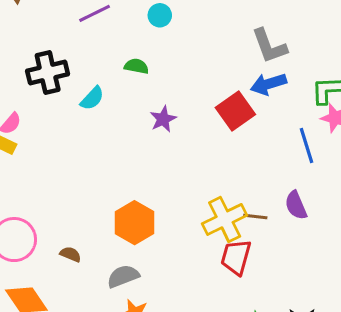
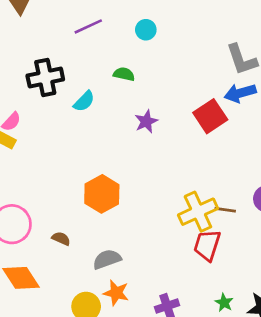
orange hexagon: (135, 223) -> (102, 194), moved

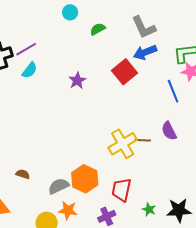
purple line: (88, 26) -> (26, 49), moved
green semicircle: (124, 74) -> (98, 29), moved, turned -35
orange hexagon: (102, 194) -> (85, 179), moved
red trapezoid: (207, 245) -> (121, 190), moved

